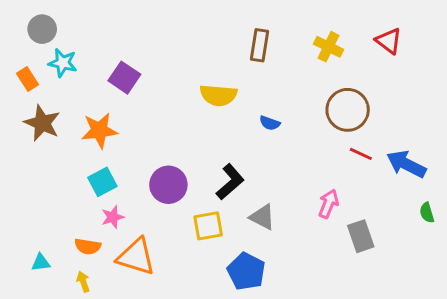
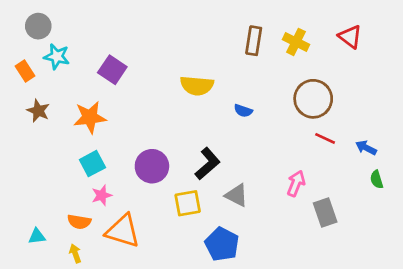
brown rectangle: (259, 45) -> (254, 41), moved
brown star: (42, 123) -> (38, 111), size x0.7
blue arrow: (406, 164) -> (366, 148), size x0.6
green semicircle: (427, 213) -> (377, 179), moved

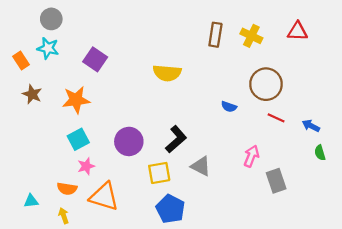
gray circle: (38, 26) -> (51, 19), moved
red triangle: (350, 37) -> (297, 31), turned -35
blue semicircle: (243, 111) -> (229, 107), moved
blue pentagon: (222, 244) -> (170, 209), moved

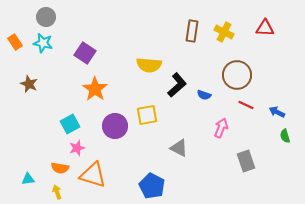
orange rectangle: (21, 61) -> (15, 42), moved
orange star: (76, 100) -> (95, 89), moved, turned -30
black L-shape: (176, 139) -> (177, 85), moved
pink arrow: (251, 156) -> (221, 128), moved
yellow square: (159, 173) -> (147, 115), moved

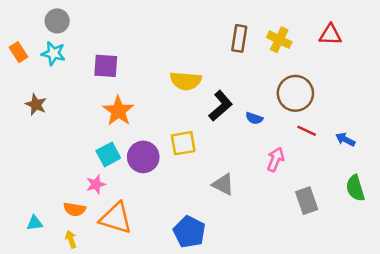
purple square: (85, 53) -> (106, 66), turned -30
cyan square: (70, 124) -> (108, 154), moved
green semicircle: (285, 136) -> (355, 188), moved, size x1.5

